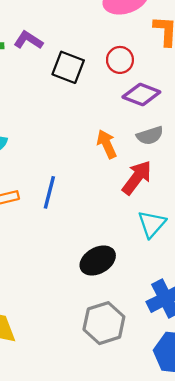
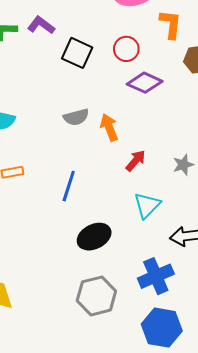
gray semicircle: (150, 136) -> (76, 117), moved
red arrow: (137, 178) -> (136, 161), size x0.7
blue line: (49, 192) -> (69, 186), moved

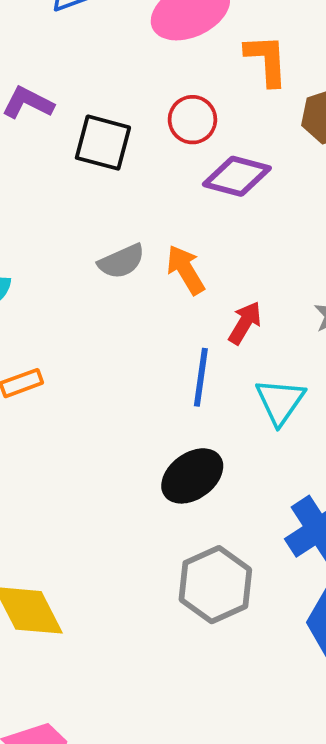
blue line: (69, 186) -> (201, 377), moved

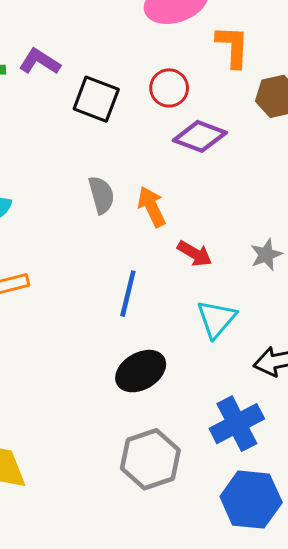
gray semicircle: (121, 261) -> (101, 195), turned -87
red arrow: (245, 323) -> (195, 254), turned 84
blue line: (201, 377) -> (128, 294), moved

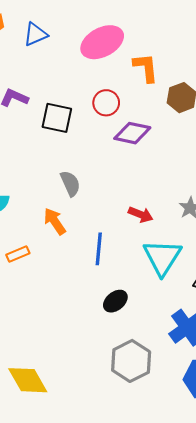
orange arrow: (152, 207) -> (55, 221), moved
cyan triangle: (216, 319) -> (162, 257), size x1.4
black ellipse: (141, 371) -> (115, 301), size x0.7

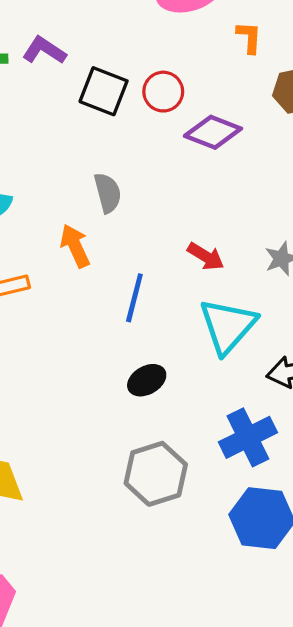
orange L-shape: (146, 68) -> (249, 37), size x0.7
red circle: (106, 103) -> (163, 92), moved

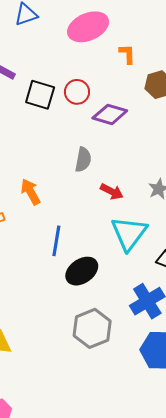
gray semicircle: (108, 193) -> (83, 160), moved, turned 30
blue line: (134, 298) -> (56, 241), moved
black ellipse: (147, 380) -> (82, 271), size x1.4

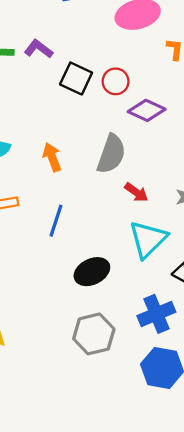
gray semicircle: (83, 160) -> (111, 154), size x1.5
orange arrow: (31, 192) -> (52, 157), moved
blue line: (56, 241) -> (56, 221), moved

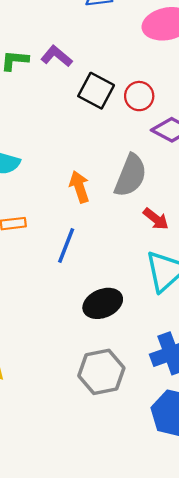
orange arrow: (52, 157) -> (79, 187), moved

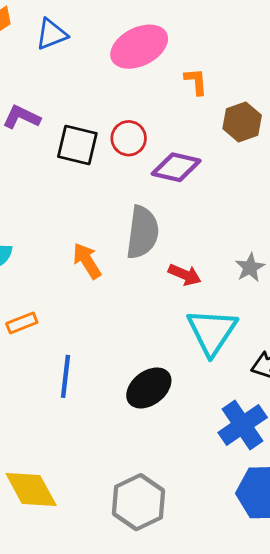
blue line: (66, 246) -> (66, 376), moved
gray hexagon: (101, 372) -> (138, 502), moved

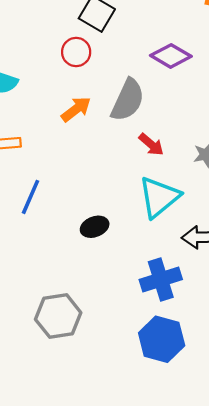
red circle: (129, 138) -> (76, 52), moved
orange arrow: (87, 261) -> (76, 109), turned 68
black ellipse: (149, 388) -> (95, 227), size x0.7

